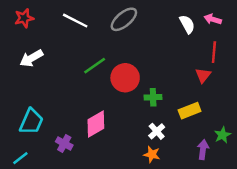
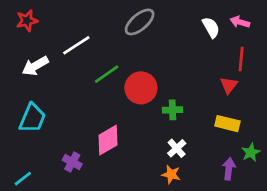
white line: (75, 21) -> (76, 45), moved, turned -60
yellow rectangle: (190, 111) -> (227, 124), moved, turned 35
cyan trapezoid: (31, 122) -> (32, 118), moved

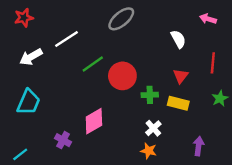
white semicircle: (211, 27) -> (178, 39), moved
red line: (241, 59) -> (213, 63), moved
red triangle: (229, 85) -> (181, 76), moved
yellow rectangle: (227, 124) -> (178, 103), moved
green star: (251, 152) -> (220, 98), moved

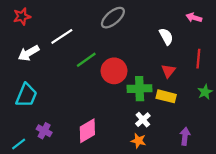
green cross: (150, 95) -> (140, 89), size x1.5
pink diamond: (94, 121) -> (87, 131), moved
purple cross: (63, 140) -> (44, 131), moved

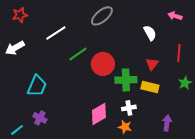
white arrow: (29, 53) -> (15, 48), moved
cyan trapezoid: (26, 95) -> (37, 86), moved
white cross: (143, 120) -> (129, 108), turned 32
pink diamond: (87, 131) -> (99, 114), moved

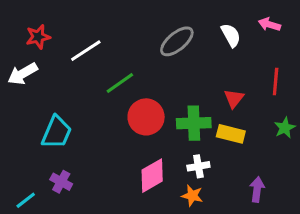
red star: (20, 15) -> (38, 37), moved
gray ellipse: (102, 16) -> (177, 41), moved
white semicircle: (150, 33) -> (231, 35), moved
red circle: (103, 64) -> (146, 117), moved

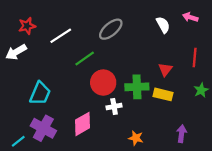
gray ellipse: (177, 41) -> (111, 29), moved
white cross: (198, 166) -> (114, 106), moved
pink diamond: (152, 176) -> (83, 124), moved
purple cross: (61, 182) -> (43, 128), size x1.6

